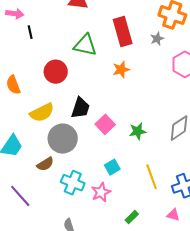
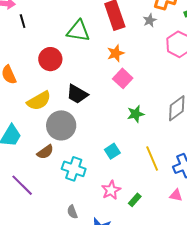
black trapezoid: (80, 108) -> (77, 94), turned 105
pink square: (105, 124) -> (123, 78), moved
pink star: (101, 192) -> (111, 190), moved

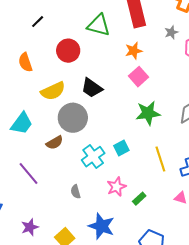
gray star: (150, 20) -> (171, 32), moved
black line: (23, 21) -> (38, 22), moved, turned 56
green star: (136, 114) -> (148, 113), size x1.4
cyan cross: (74, 169) -> (93, 157), moved, turned 30
gray semicircle: (72, 212) -> (76, 192), moved

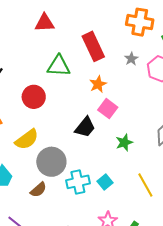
black trapezoid: (92, 88) -> (85, 127), moved, turned -75
green star: (148, 113) -> (124, 142), size x0.7
cyan cross: (93, 157) -> (78, 182), moved, turned 35

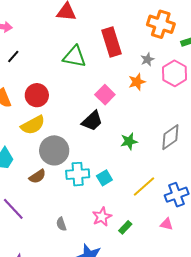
orange star: (98, 84) -> (137, 82), moved
red circle: (34, 97) -> (37, 95), moved
pink square: (108, 109) -> (105, 95), moved
yellow line: (145, 185) -> (144, 186), turned 70

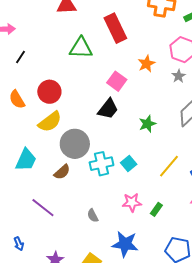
gray star: (147, 59) -> (179, 76), moved
pink star: (102, 217) -> (132, 202), turned 30

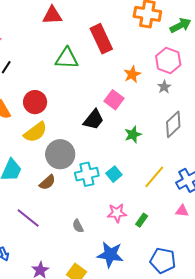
pink square: (117, 81) -> (114, 100), moved

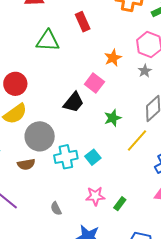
red rectangle: (101, 39) -> (83, 22), size x0.7
yellow line: (154, 177) -> (137, 140), moved
brown semicircle: (47, 182) -> (26, 164), turned 30

